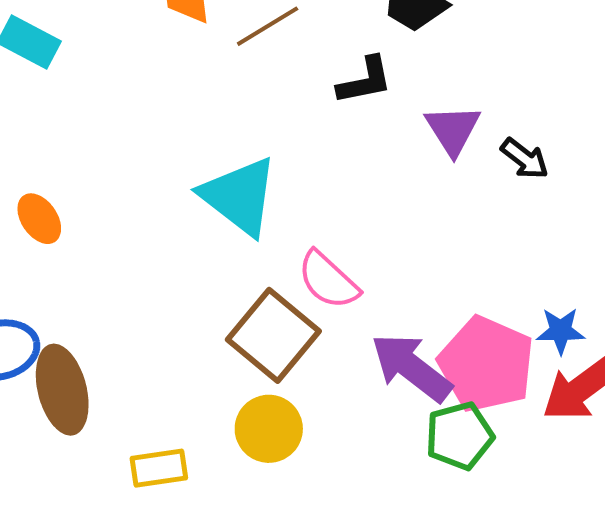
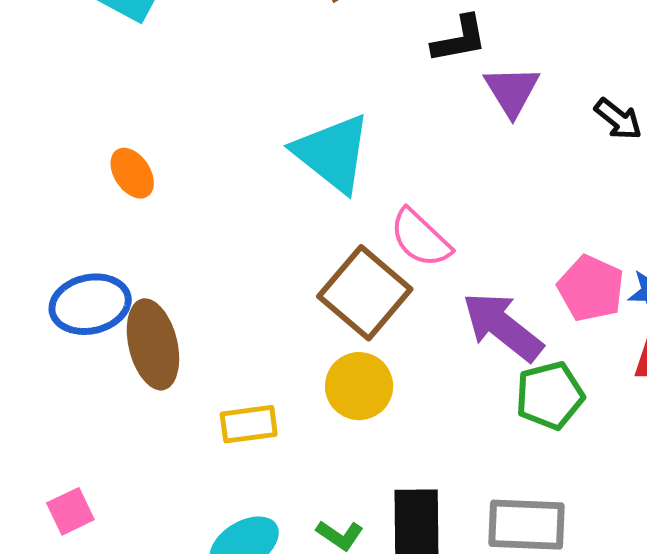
purple triangle: (453, 130) -> (512, 91), moved
pink pentagon: (486, 364) -> (591, 288), moved, size x0.7

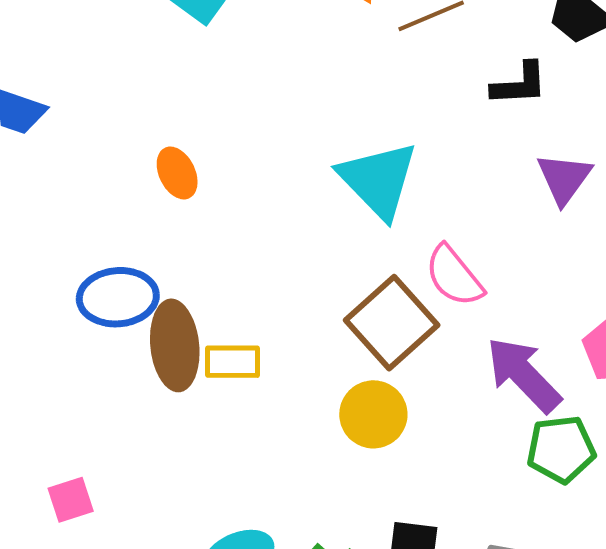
purple triangle: (512, 91) -> (564, 178), moved
yellow rectangle: (249, 424) -> (233, 362), moved

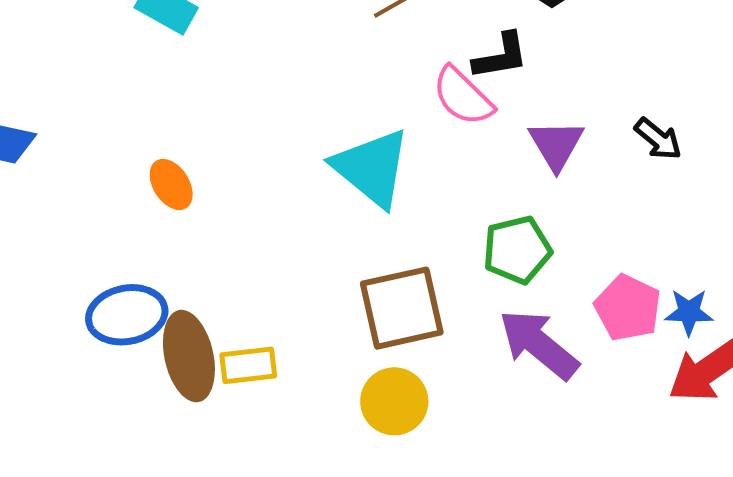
pink semicircle: (454, 276) -> (463, 96), moved
brown square: (392, 323) -> (402, 308), turned 36
green pentagon: (561, 449) -> (517, 250), moved

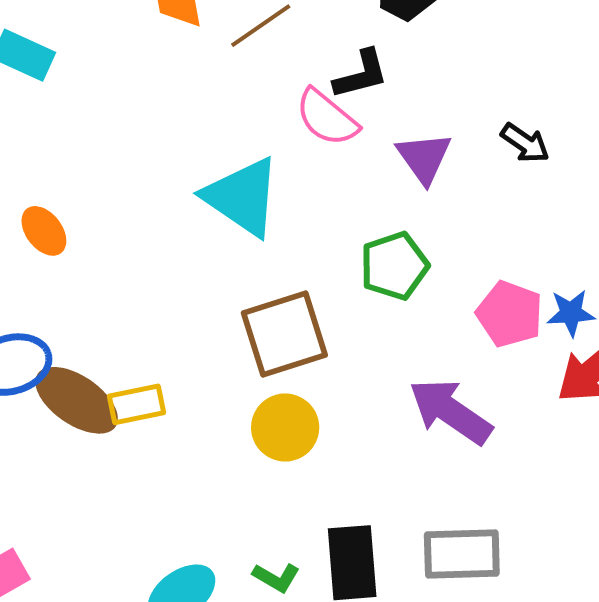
purple arrow: (539, 344) -> (450, 411), moved
brown ellipse: (189, 356) -> (77, 400), turned -38

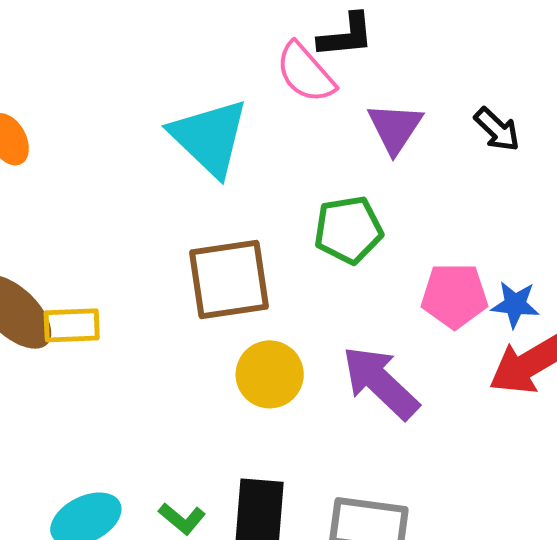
pink pentagon: (510, 314) -> (454, 296), turned -30
yellow circle: (285, 427) -> (270, 374), moved

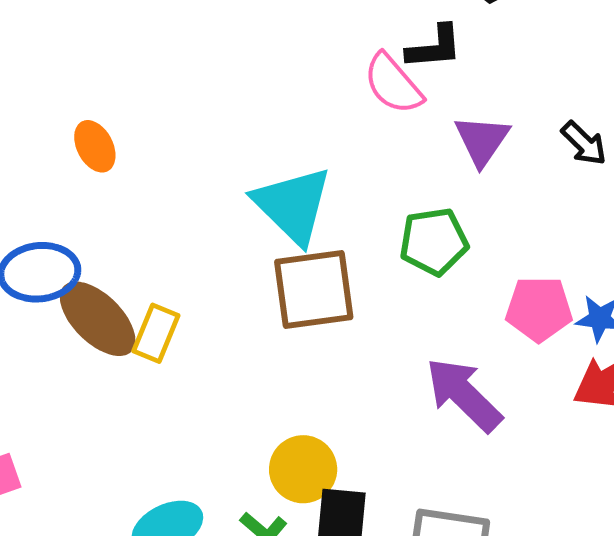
cyan triangle: (209, 137) -> (293, 205), moved
yellow rectangle: (72, 325) -> (156, 333), turned -66
yellow circle: (270, 374) -> (303, 469), moved

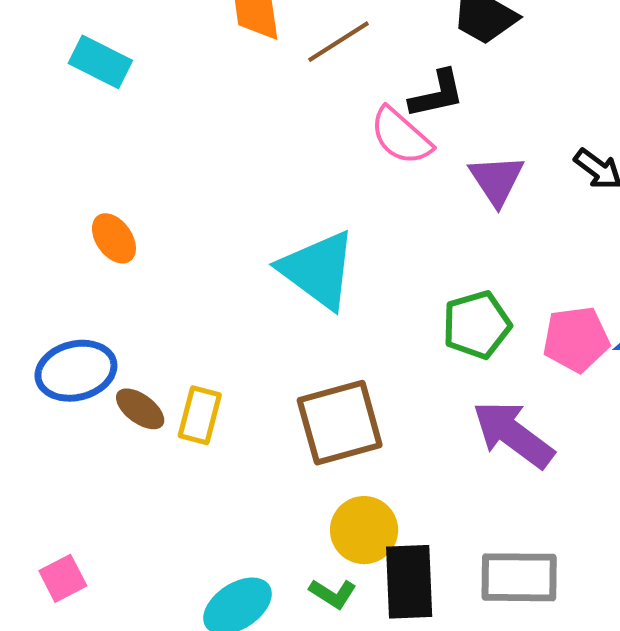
green pentagon: (434, 242) -> (477, 325), moved
brown square: (314, 290) -> (340, 423), moved
brown ellipse: (98, 319) -> (140, 409), size x0.6

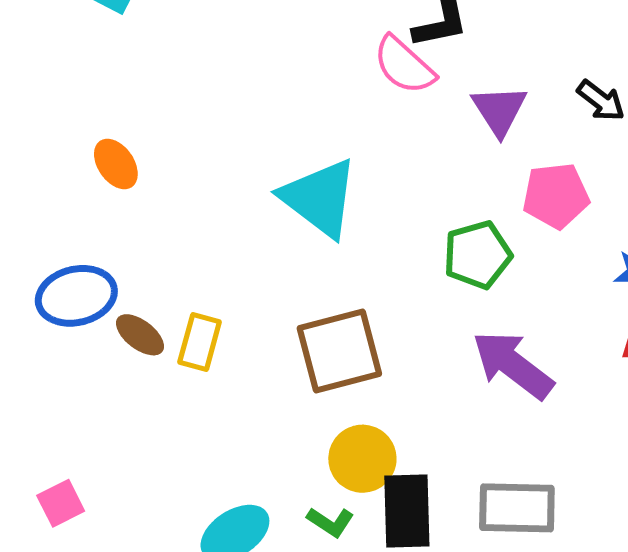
pink pentagon: (576, 339) -> (556, 196), moved

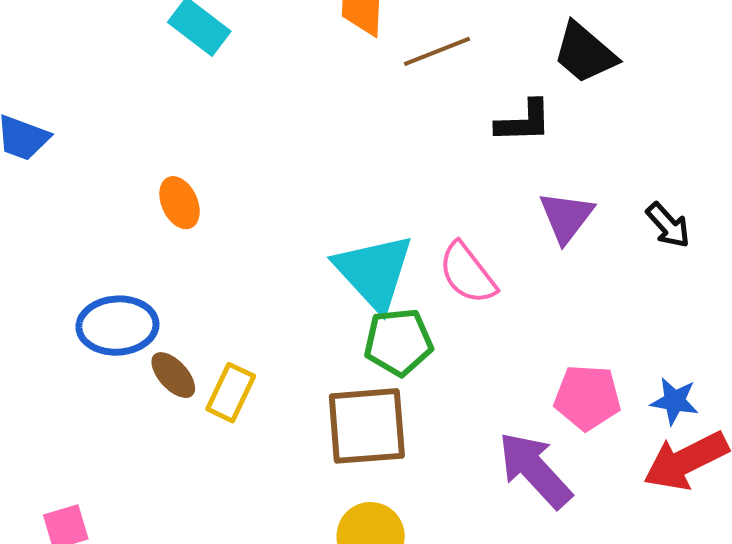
pink semicircle: (404, 65) -> (467, 273), moved
pink pentagon: (556, 196) -> (587, 397), moved
green pentagon: (478, 255) -> (398, 342), moved

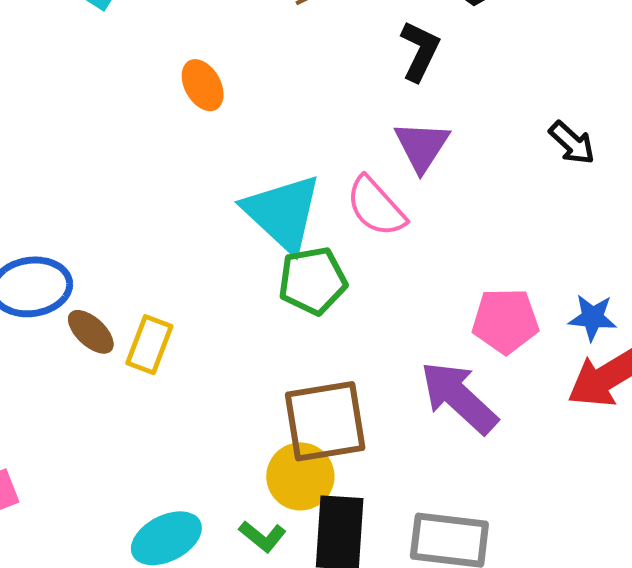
black L-shape: (524, 122) -> (420, 51), turned -58
orange ellipse: (180, 203) -> (203, 85), moved
purple triangle: (566, 217) -> (422, 146), moved
brown square: (367, 426) -> (325, 421), moved

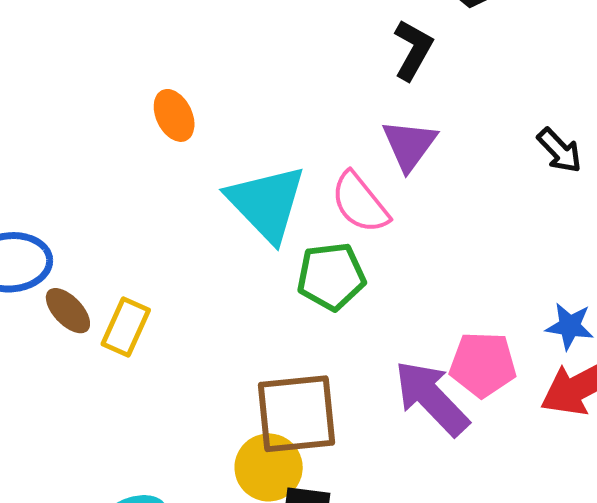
orange ellipse: (203, 85) -> (174, 115), moved
green pentagon: (313, 281) -> (331, 276), moved
pink pentagon: (505, 321) -> (483, 364), moved

